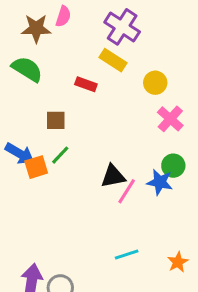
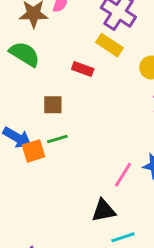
green line: (60, 155) -> (57, 139), turned 30
black triangle: (113, 176) -> (104, 211), moved

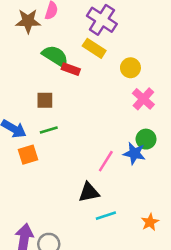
green semicircle: (25, 54) -> (55, 56), moved
orange square: (34, 151) -> (28, 155), moved

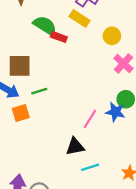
brown square: (45, 100) -> (20, 66), moved, size x1.5

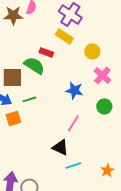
green semicircle: (45, 25) -> (34, 65), moved
blue star: (115, 112) -> (74, 90), moved
black triangle: (75, 147) -> (60, 147), turned 36

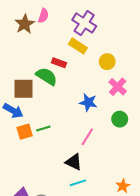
brown star: (13, 15) -> (25, 24), turned -30
green line: (29, 99) -> (43, 129), moved
cyan line: (73, 165) -> (78, 183), moved

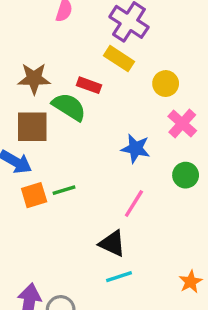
brown star: (25, 24) -> (34, 79), moved, turned 30

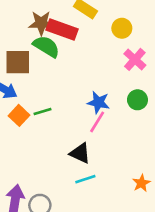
brown star: (34, 79) -> (41, 23), moved
red rectangle: (89, 85) -> (62, 30), size x1.6
blue star: (136, 148) -> (98, 102), moved
orange square: (34, 195) -> (19, 115), turned -30

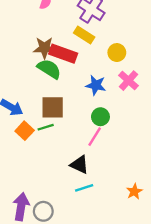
brown square: (18, 62) -> (53, 107), moved
green circle: (137, 100) -> (100, 117), moved
blue star: (98, 102) -> (96, 85), moved

